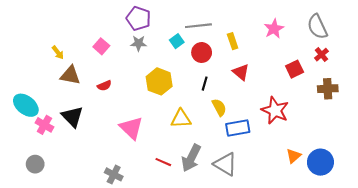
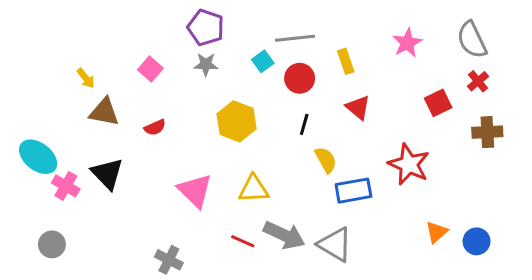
yellow triangle: (181, 119) -> (253, 189), moved
gray arrow: (191, 158) -> (284, 235), turned -92
blue circle: (320, 162) -> (477, 241), size x0.7

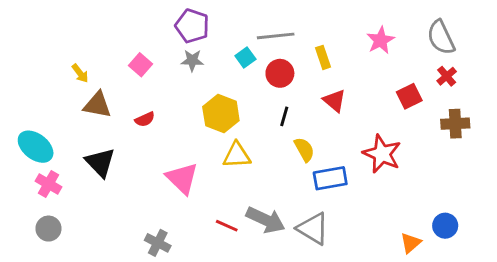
pink cross: (66, 186) -> (48, 184), moved
yellow triangle: (253, 189) -> (237, 155), moved
orange triangle: (437, 232) -> (411, 243), moved

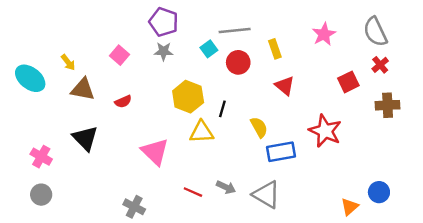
black line: (284, 116) -> (222, 109), moved
cyan ellipse: (36, 147) -> (30, 78), moved
gray arrow: (266, 220) -> (226, 187), size x0.6

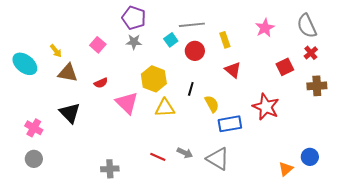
black line: (222, 109) -> (191, 89), moved
pink triangle: (155, 152) -> (127, 103), moved
gray cross: (134, 207) -> (110, 169), turned -30

